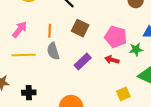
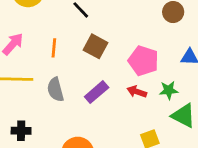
green star: (136, 49) -> (169, 90), moved
gray semicircle: (53, 51) -> (55, 90), moved

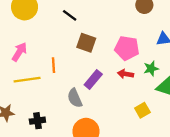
orange line: (54, 48) -> (53, 65), moved
gray semicircle: (55, 90) -> (75, 98), moved

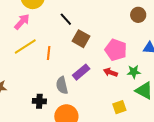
black line: (70, 15) -> (66, 19), moved
pink arrow: (19, 52) -> (22, 22), moved
yellow line: (27, 80) -> (25, 46), moved, turned -35
black cross: (37, 121) -> (39, 101), moved

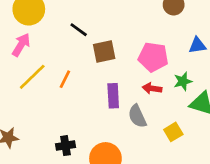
brown square: (81, 39) -> (104, 51), turned -30
orange line: (49, 53) -> (65, 79), turned 32
purple rectangle: (81, 72) -> (113, 96), turned -42
gray semicircle: (62, 85) -> (137, 116), moved

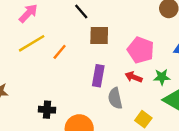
yellow square: (173, 132) -> (143, 119), turned -35

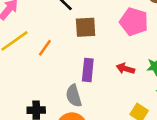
pink pentagon: (141, 50) -> (134, 22), moved
gray semicircle: (115, 98) -> (74, 96), moved

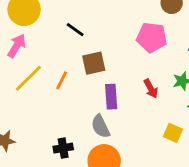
brown square: (86, 27) -> (94, 63), moved
red arrow: (125, 69) -> (151, 89), turned -126

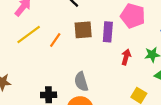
red arrow: (151, 89) -> (126, 57), turned -144
purple rectangle: (111, 97) -> (108, 32), moved

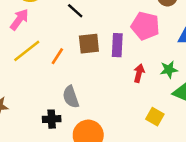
gray semicircle: (81, 82) -> (71, 97), moved

